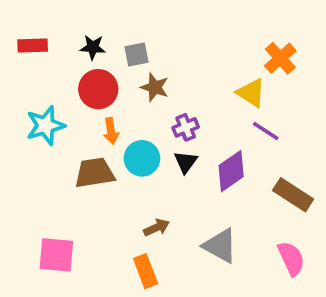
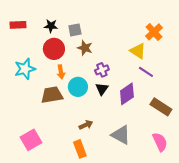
pink square: (56, 255) -> (31, 140), turned -35

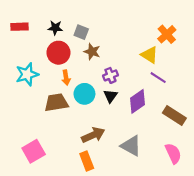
gray square: (75, 30) -> (81, 32), turned 32
brown arrow: (86, 125) -> (93, 135), size x1.5

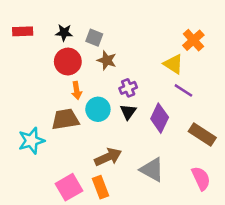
cyan star: (27, 74) -> (31, 141), moved
purple diamond: (138, 101) -> (160, 118), turned -30
pink square: (34, 151) -> (69, 187), moved

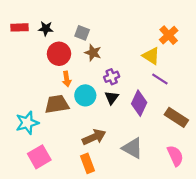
black star: (64, 33) -> (46, 29), moved
pink square: (69, 187) -> (39, 157), moved

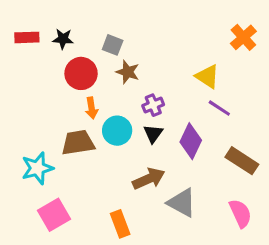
orange cross: (169, 35) -> (243, 37), moved
brown arrow: (94, 137) -> (149, 179), moved

